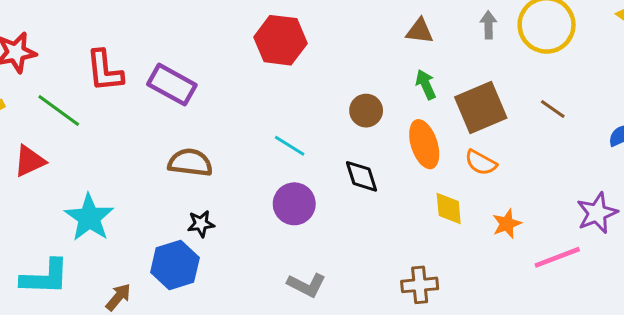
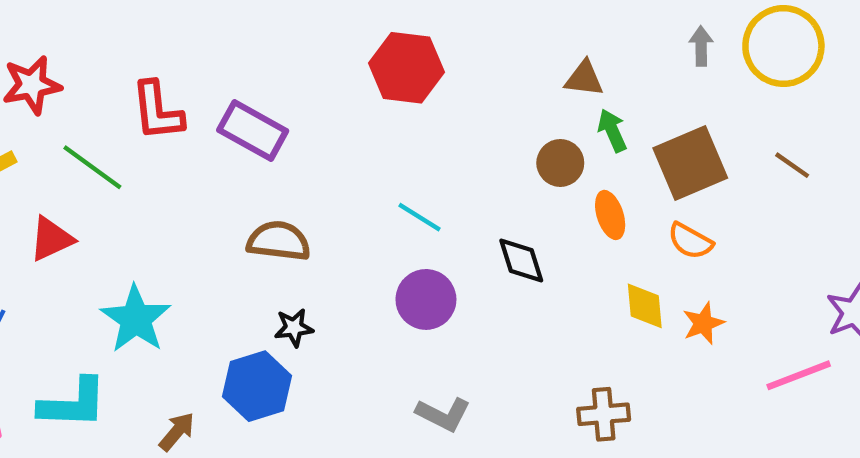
brown triangle: (420, 31) -> (584, 79), moved
brown circle: (366, 111) -> (560, 163), moved
orange ellipse: (424, 144) -> (610, 215), size x0.7
orange star: (507, 224) -> (703, 323), moved

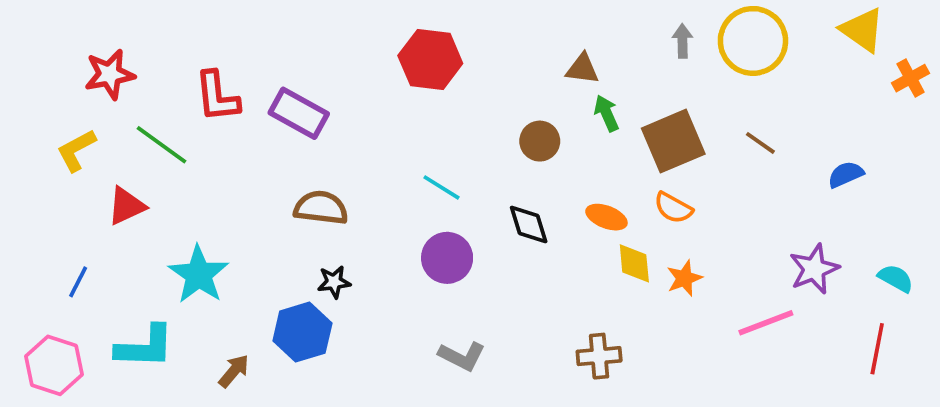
brown circle: (560, 163) -> (540, 141), moved
orange ellipse: (610, 215) -> (606, 217), moved, turned -51

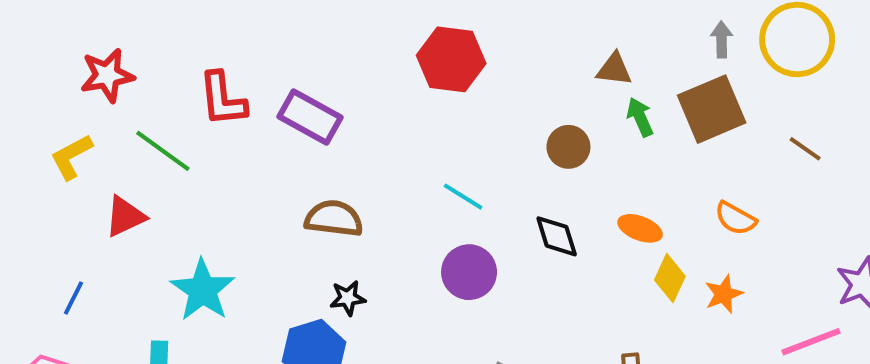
brown square: (673, 141) -> (712, 109), moved
orange semicircle: (673, 208) -> (735, 218), moved
yellow diamond: (634, 263) -> (670, 278), turned 30

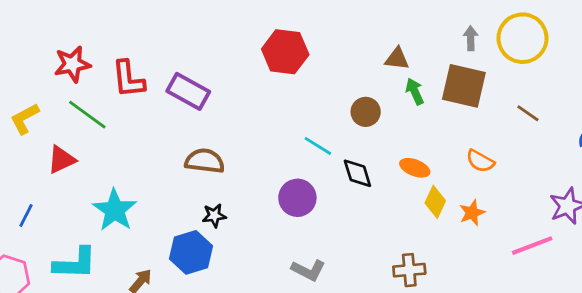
red star: (107, 75) -> (72, 64), moved
brown square: (712, 109) -> (464, 86), turned 36
cyan line: (463, 197) -> (318, 146), moved

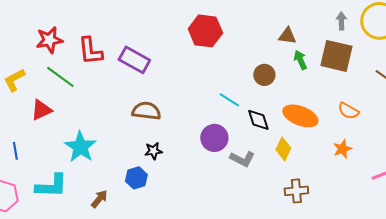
orange ellipse: (415, 168) -> (300, 116), size x1.6
yellow diamond: (435, 202) -> (283, 149), moved
blue line: (26, 216) -> (15, 151), turned -36
blue hexagon: (191, 252) -> (136, 178), size x0.7
gray L-shape: (308, 270) -> (242, 159), moved

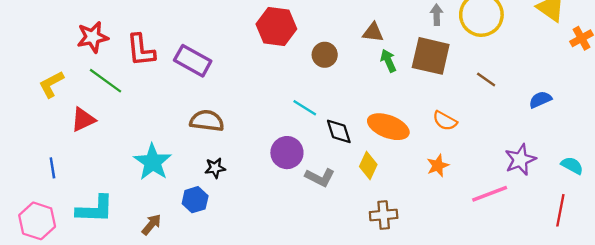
brown circle: (264, 75) -> (325, 55), moved
cyan star: (80, 147) -> (153, 162), moved

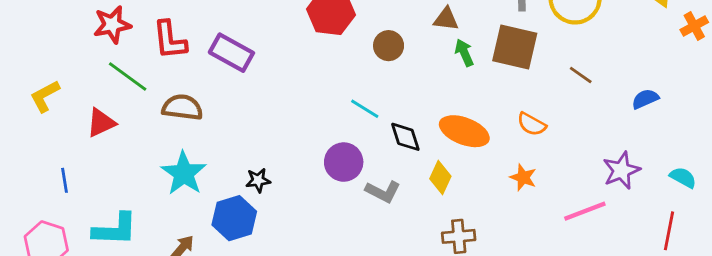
yellow L-shape: (51, 84) -> (45, 96), moved
brown semicircle: (207, 121) -> (182, 107), moved
orange star: (438, 166) -> (523, 177), turned -30
blue hexagon: (195, 200) -> (234, 218), size x1.4

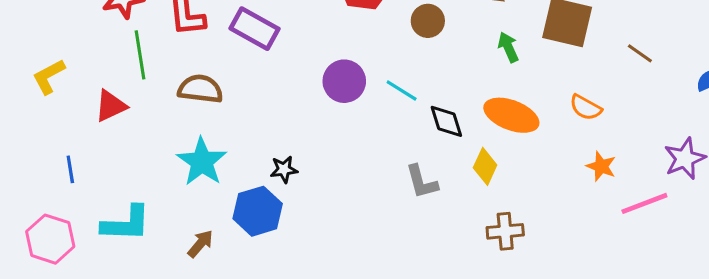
green arrow: (464, 53) -> (508, 47), moved
green line: (128, 76) -> (140, 55), turned 45
purple circle: (344, 162) -> (344, 81), moved
orange star: (523, 177) -> (601, 166), moved
gray L-shape: (383, 191) -> (422, 182), turned 48

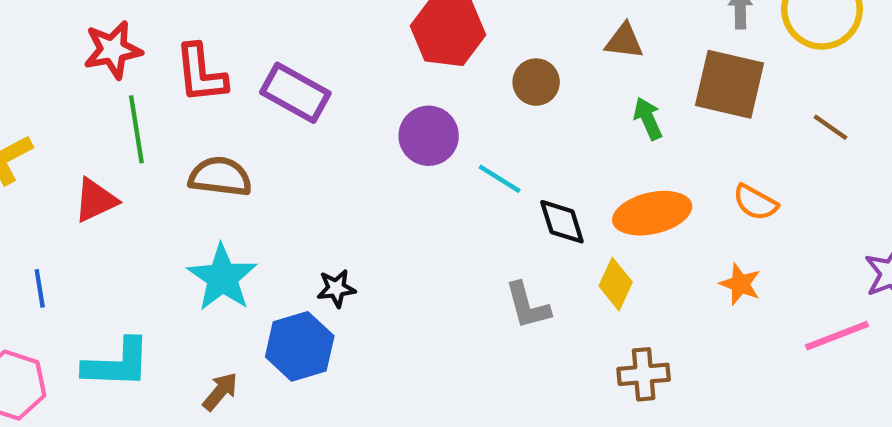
purple circle: (344, 81) -> (429, 136), moved
orange ellipse: (511, 115) -> (652, 213), turned -34
orange star: (601, 166) -> (740, 284), moved

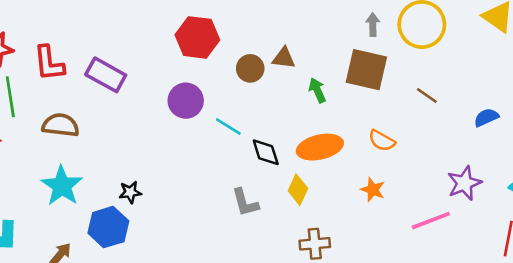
brown triangle: (624, 41) -> (284, 58), moved

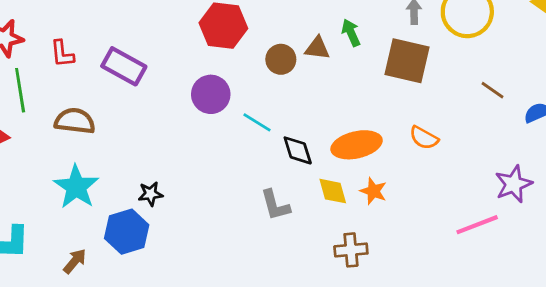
red L-shape: (49, 63) -> (62, 54), size x0.7
green arrow: (317, 90) -> (351, 33), moved
brown line: (427, 95) -> (493, 90), moved
yellow diamond: (298, 190) -> (333, 191), turned -40
orange star: (373, 190) -> (373, 191), moved

